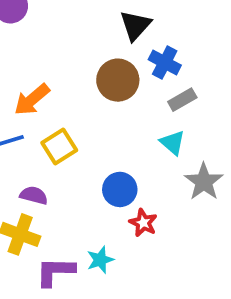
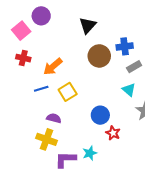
black triangle: (135, 25) -> (88, 25), moved
blue cross: (165, 62) -> (125, 46), turned -35

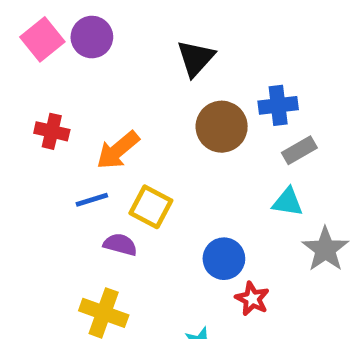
pink square: (21, 31) -> (42, 39), moved
cyan triangle: (129, 90) -> (288, 202), turned -32
yellow square: (68, 92) -> (151, 207), turned -30
purple semicircle: (54, 118) -> (120, 245), moved

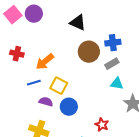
black triangle: (196, 58) -> (78, 23), turned -48
gray rectangle: (299, 150) -> (112, 64), moved
blue circle: (224, 259) -> (69, 107), moved

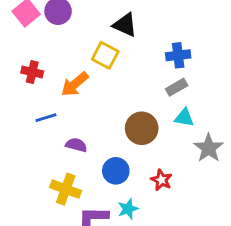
brown circle: (89, 52) -> (142, 128), moved
blue line: (34, 83) -> (46, 118), moved
yellow square: (59, 86) -> (105, 55), moved
blue circle: (69, 107) -> (116, 171), moved

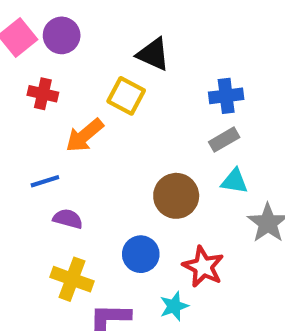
red cross: (32, 72) -> (43, 94), moved
purple semicircle: (76, 145) -> (68, 219), moved
red star: (161, 180) -> (203, 267), size x1.4
cyan star: (128, 209) -> (174, 306), moved

